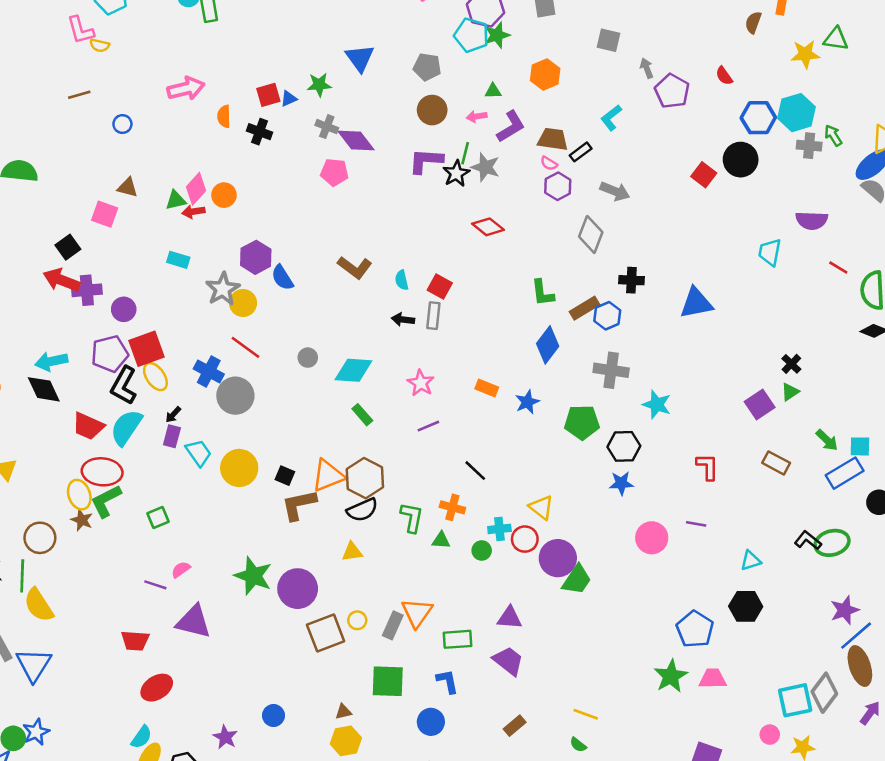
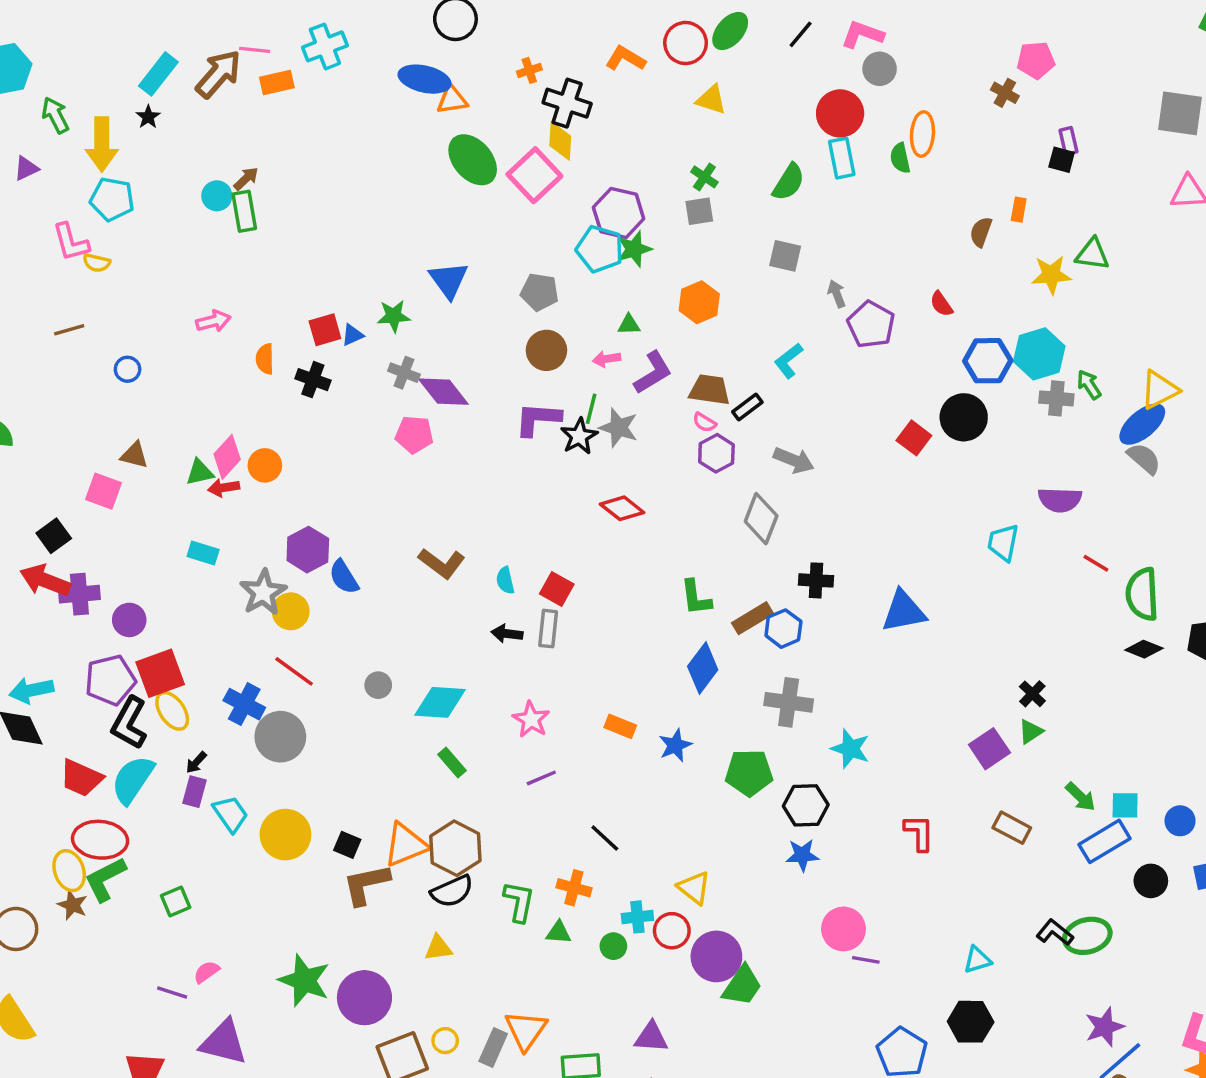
pink arrow: (186, 88) -> (213, 321), size x0.7
purple line: (696, 524) -> (866, 960), moved

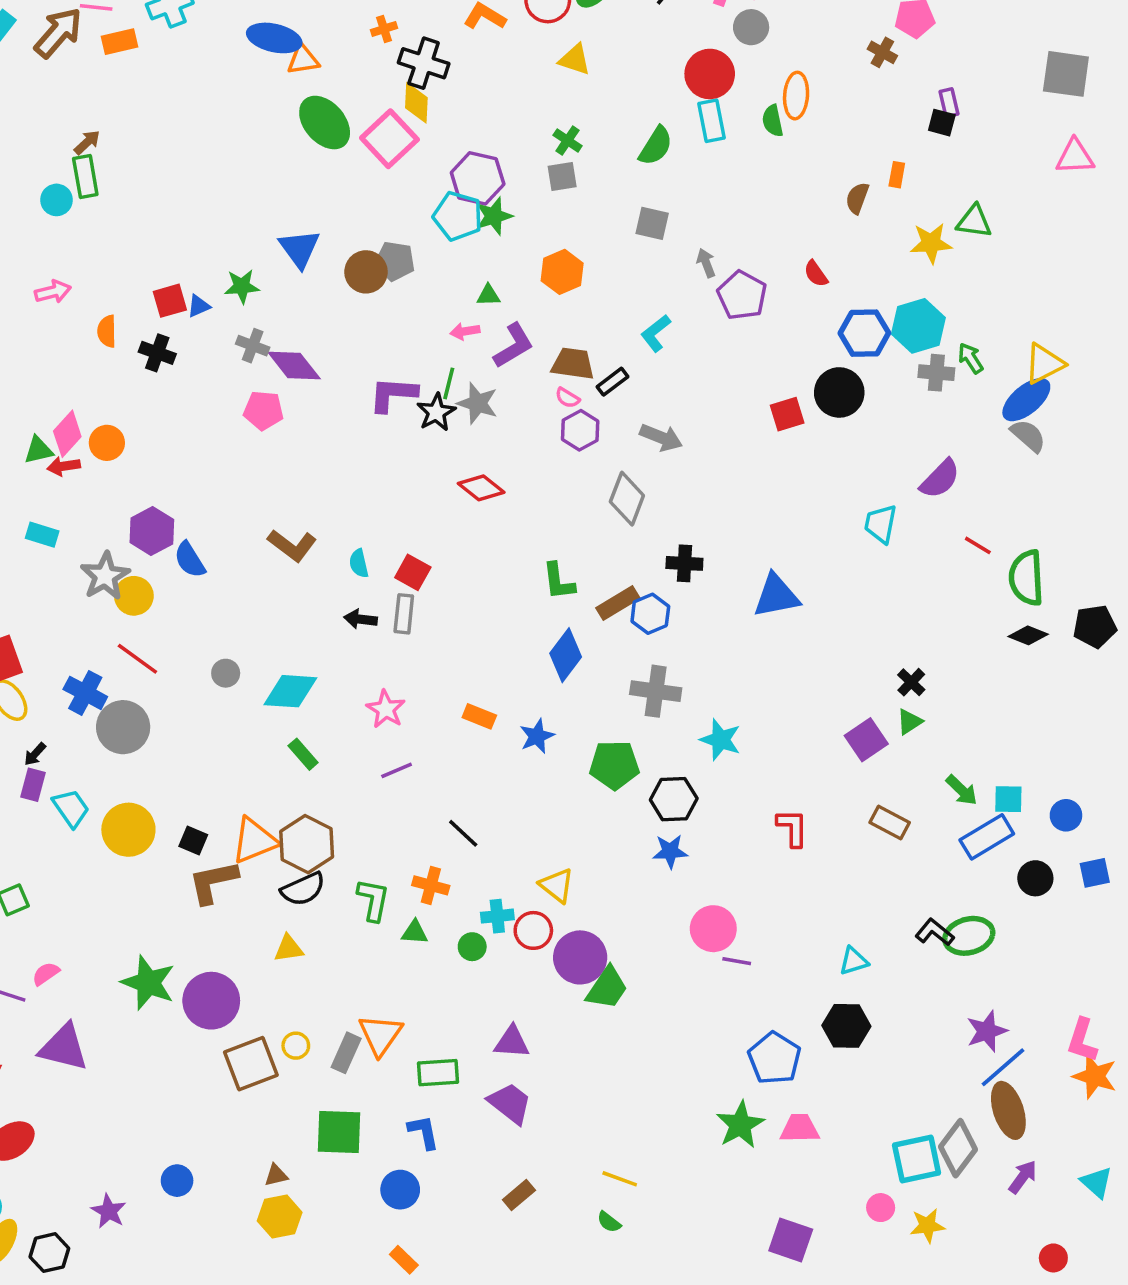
cyan circle: (217, 196) -> (56, 200), moved
brown circle: (546, 350) -> (366, 272), moved
red square: (914, 438) -> (787, 414), turned 36
purple semicircle: (1060, 500) -> (940, 479), turned -48

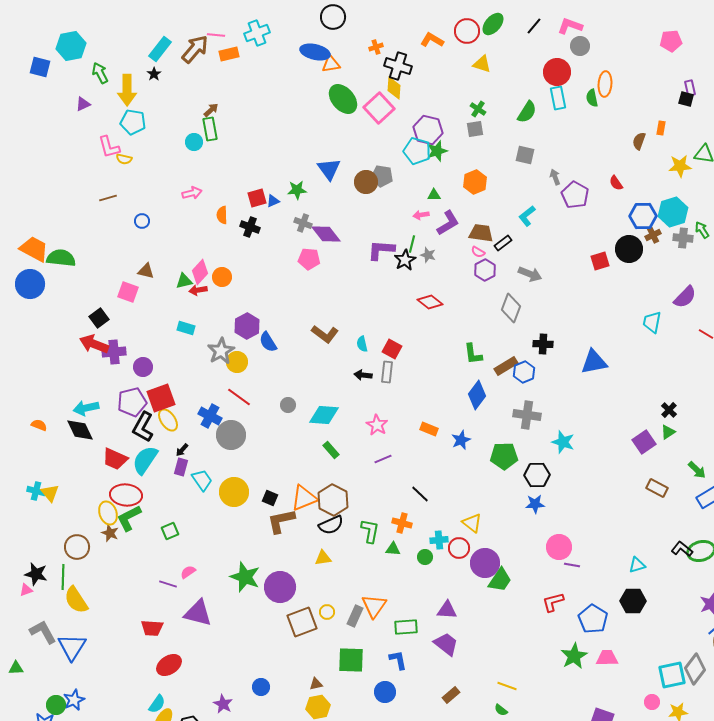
brown cross: (882, 52) -> (653, 235), moved, turned 35
gray star: (478, 403) -> (428, 255), size x0.7
red L-shape: (792, 828) -> (553, 602), moved, turned -105

